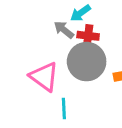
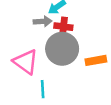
gray arrow: (64, 30) -> (43, 21), turned 138

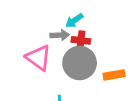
pink triangle: (26, 62) -> (38, 58), moved

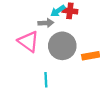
red cross: (81, 40) -> (70, 11), moved

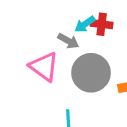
gray arrow: (46, 23) -> (68, 41), turned 32

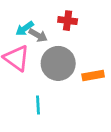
cyan arrow: (85, 24) -> (25, 29), moved

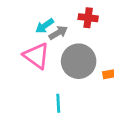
gray arrow: (38, 35) -> (58, 33), turned -60

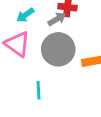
gray arrow: (58, 33) -> (57, 19), moved

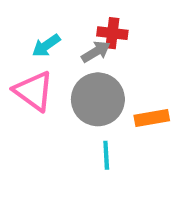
cyan line: (38, 90) -> (106, 155), moved

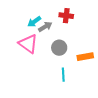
gray arrow: (96, 52) -> (45, 27), moved
gray circle: (98, 99) -> (59, 48), size x0.6

